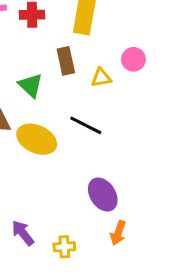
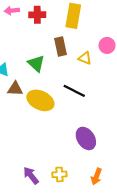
yellow triangle: (101, 78) -> (85, 58), turned 32
purple arrow: (23, 233) -> (31, 175), moved
orange arrow: (118, 233) -> (96, 177), moved

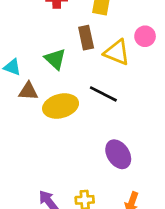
yellow triangle: (85, 58) -> (117, 52), size x1.5
yellow ellipse: (40, 100) -> (61, 106), turned -40

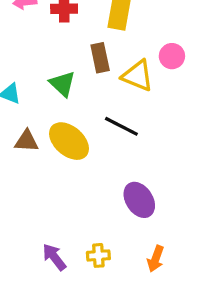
brown triangle: (28, 91) -> (27, 141), moved
yellow ellipse: (61, 106) -> (69, 141), turned 56

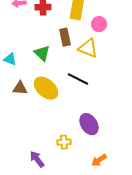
pink circle: (172, 56) -> (99, 24), moved
yellow cross: (98, 255) -> (64, 142), moved
orange arrow: (156, 259) -> (99, 160), turned 35

